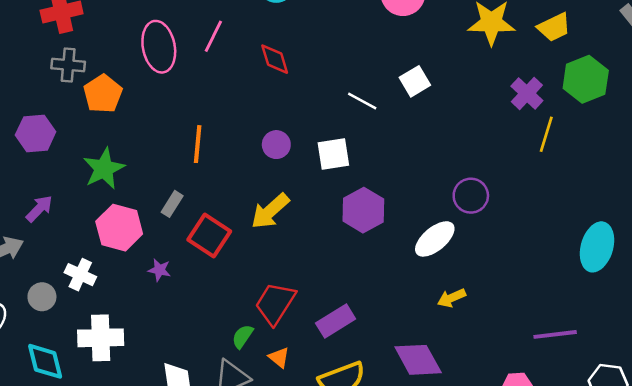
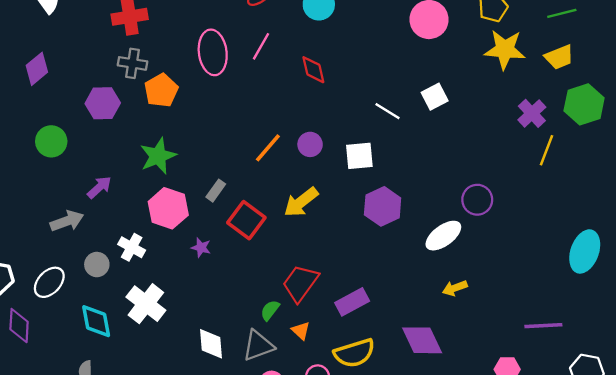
purple hexagon: (36, 133) -> (103, 103), moved
orange line: (198, 144) -> (268, 148), moved, turned 32
white cross: (101, 338) -> (146, 304), turned 36

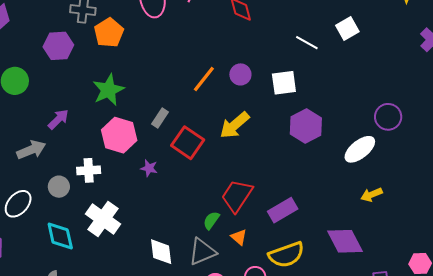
white cross: (132, 247) -> (89, 170), turned -30

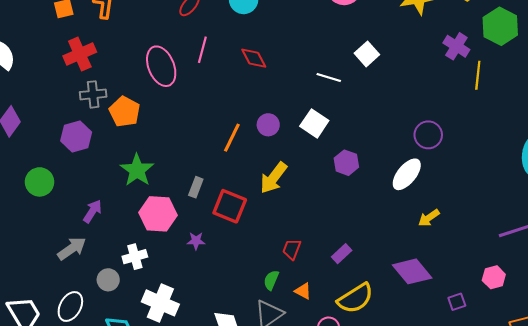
white square: (284, 83) -> (314, 123), turned -36
purple hexagon: (306, 126) -> (346, 163), size x0.7
red trapezoid: (237, 196) -> (292, 249), size x0.6
purple rectangle: (283, 210) -> (342, 254), size x0.7

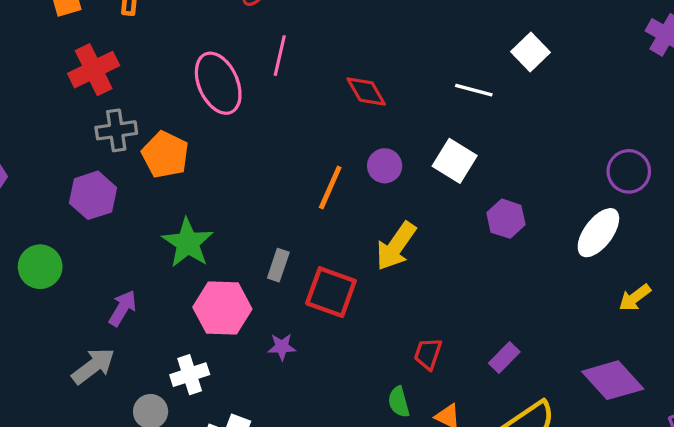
red diamond: (254, 58) -> (366, 91), moved
green semicircle: (271, 280) -> (399, 402), turned -36

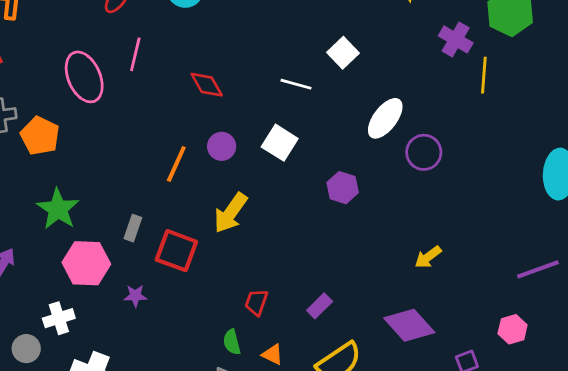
purple hexagon: (506, 219) -> (343, 188), moved
white ellipse: (598, 233) -> (385, 118), moved

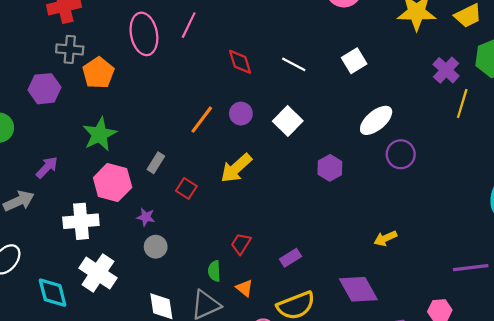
white line: (296, 84) -> (294, 64), moved
red square: (176, 251) -> (186, 188), size x0.6
white cross: (59, 318) -> (81, 221), size x1.4
gray circle: (26, 349) -> (156, 247), moved

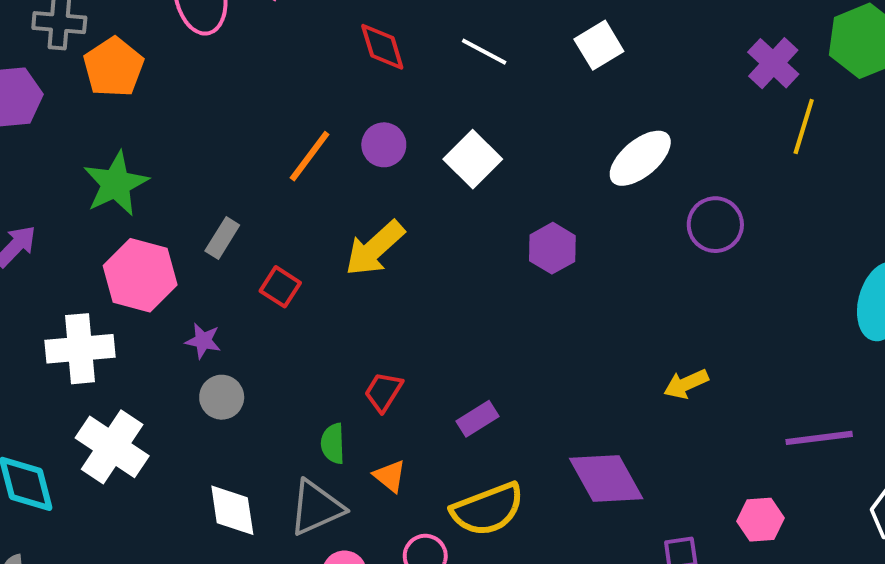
purple circle: (401, 154) -> (715, 225), moved
yellow arrow: (385, 238) -> (686, 384), moved

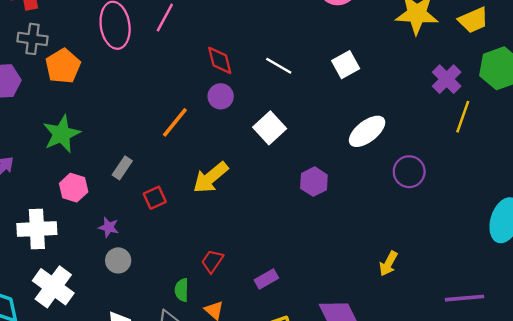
purple circle: (384, 145) -> (221, 96), moved
pink hexagon: (140, 275) -> (74, 188), size x0.7
red square: (280, 287) -> (155, 198), turned 30
yellow arrow: (686, 384) -> (388, 264), turned -40

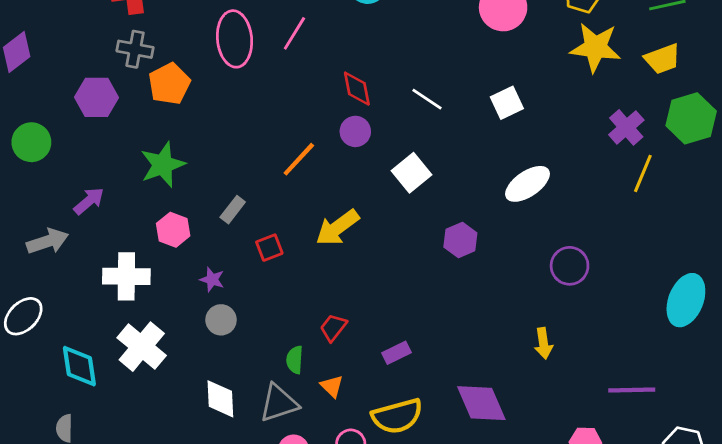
purple circle: (409, 172) -> (570, 266), moved
yellow arrow: (388, 264) -> (543, 343), turned -40

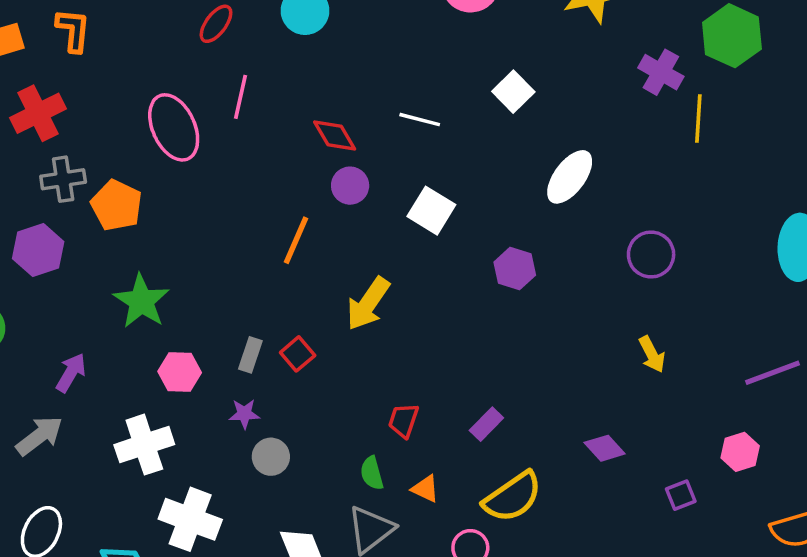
gray rectangle: (233, 210) -> (250, 355), moved
purple diamond: (481, 403) -> (605, 448), size x0.6

